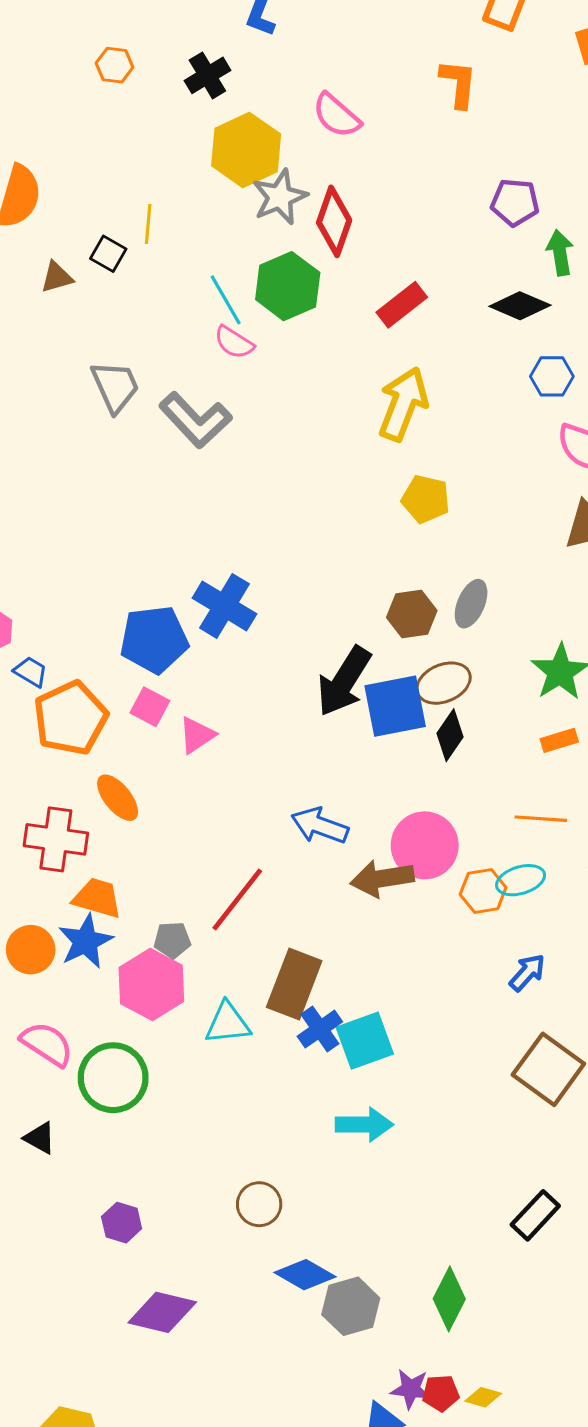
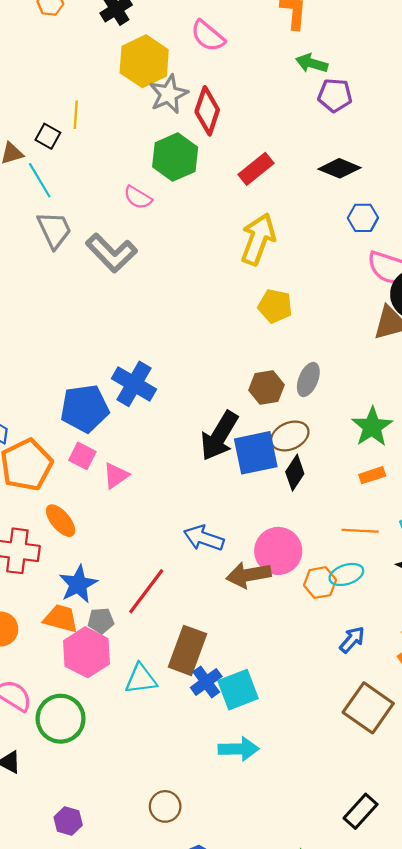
green arrow: (560, 253) -> (312, 63), moved, turned -64
cyan line: (226, 300) -> (40, 180), moved
orange trapezoid: (97, 898) -> (61, 618), moved
blue star: (86, 941) -> (78, 584), moved

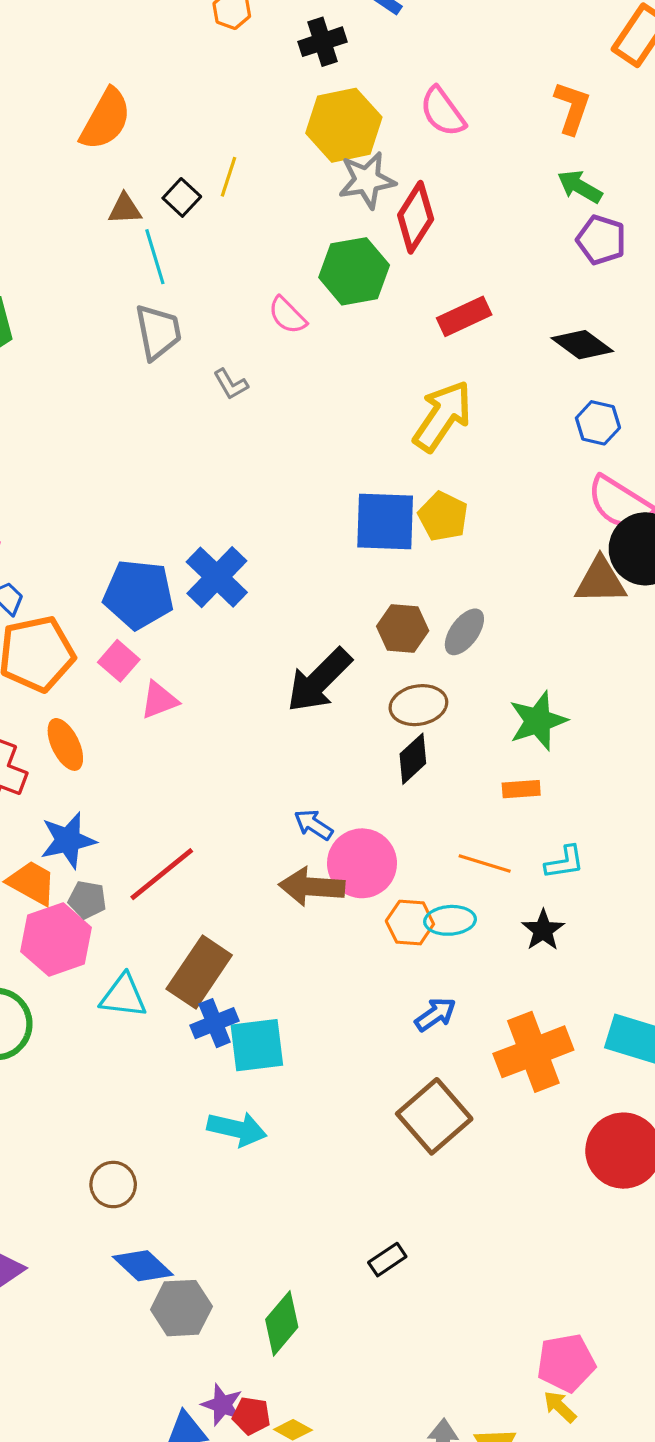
gray L-shape: (111, 253) -> (231, 384), size x0.5
blue square: (256, 453) -> (385, 522), moved
blue arrow: (204, 538) -> (313, 825), moved, size x0.7
black rectangle: (361, 811) -> (387, 1260), size x0.7

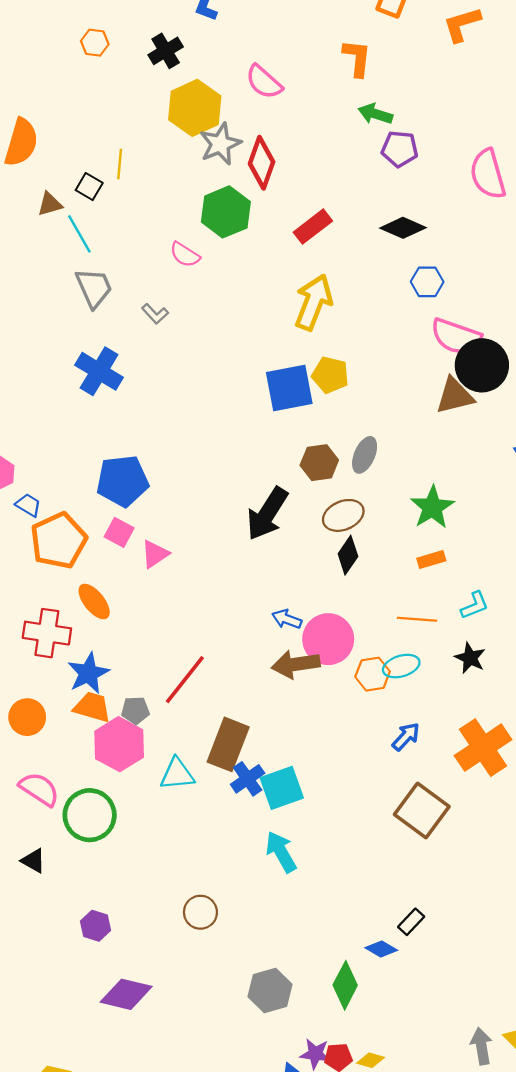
blue cross: (217, 577) -> (99, 371), moved
blue star: (68, 840) -> (88, 673), moved
cyan arrow: (237, 1129) -> (281, 852), turned -120
blue diamond: (143, 1266) -> (381, 949), moved, size x0.7

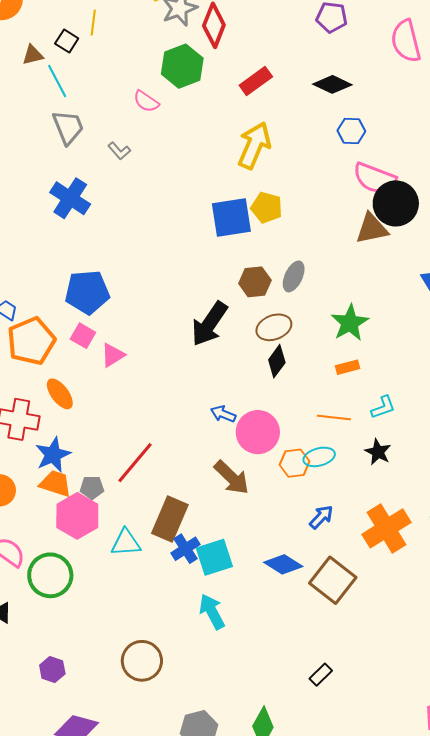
brown arrow: (296, 664) -> (232, 477), moved, turned -129
brown circle: (200, 912) -> (142, 661), size x1.4
blue diamond: (381, 949) -> (283, 564), moved, size x1.4

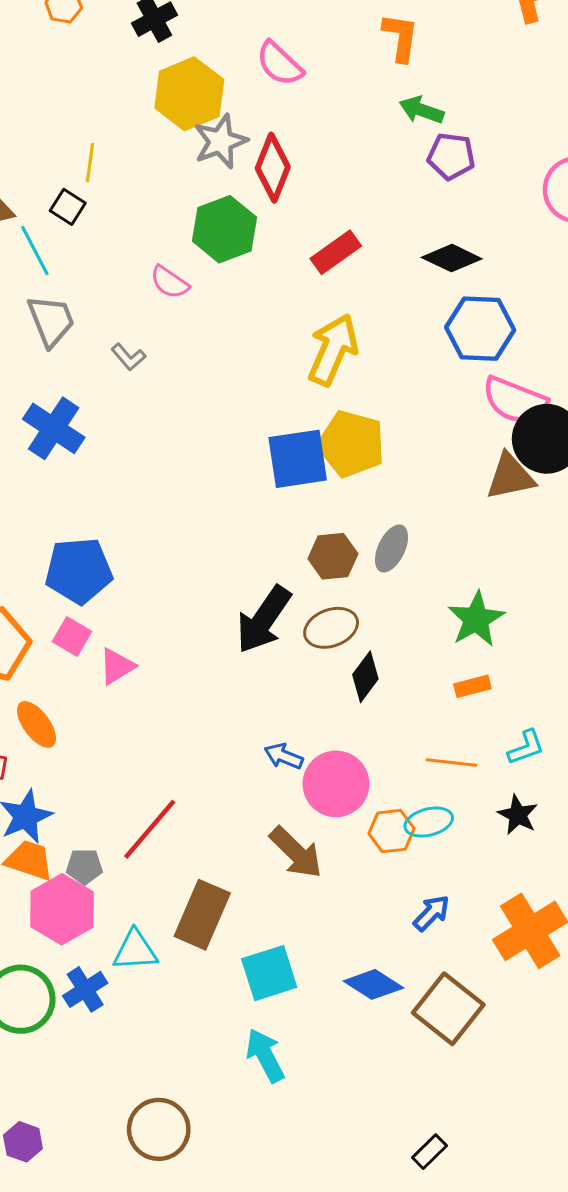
black square: (67, 41) -> (68, 207), moved
blue hexagon: (351, 131) -> (480, 329), size x1.6
yellow pentagon: (267, 208) -> (351, 444), size x1.4
brown ellipse: (274, 327) -> (331, 628), moved
blue cross: (185, 549) -> (85, 989), moved

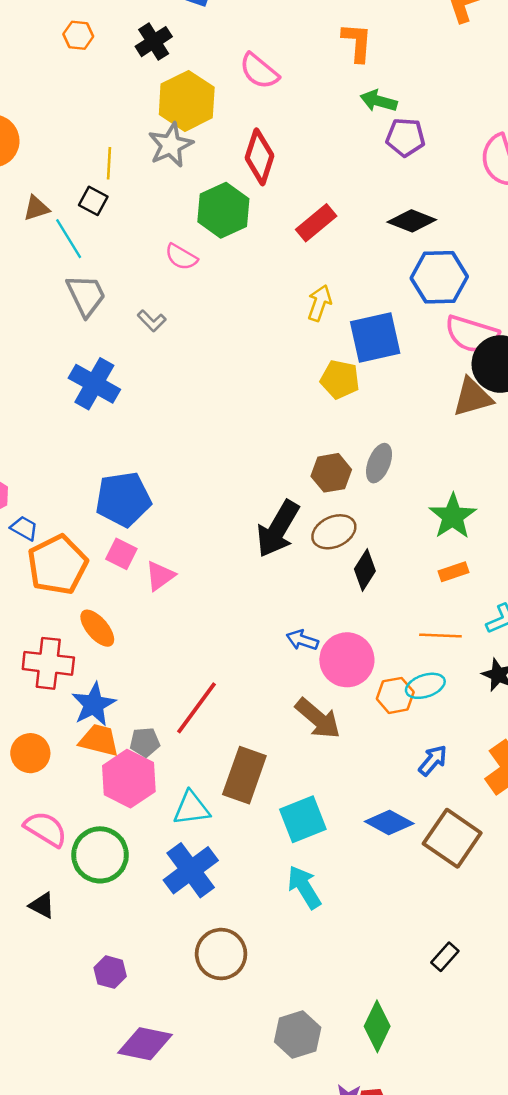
gray star: (221, 141) -> (171, 145), moved
yellow arrow: (333, 350) -> (319, 303), size x0.6
yellow pentagon: (351, 444) -> (340, 379), size x0.7
blue square: (298, 459) -> (375, 337), moved
blue cross: (85, 989) -> (191, 870), moved, size x1.5

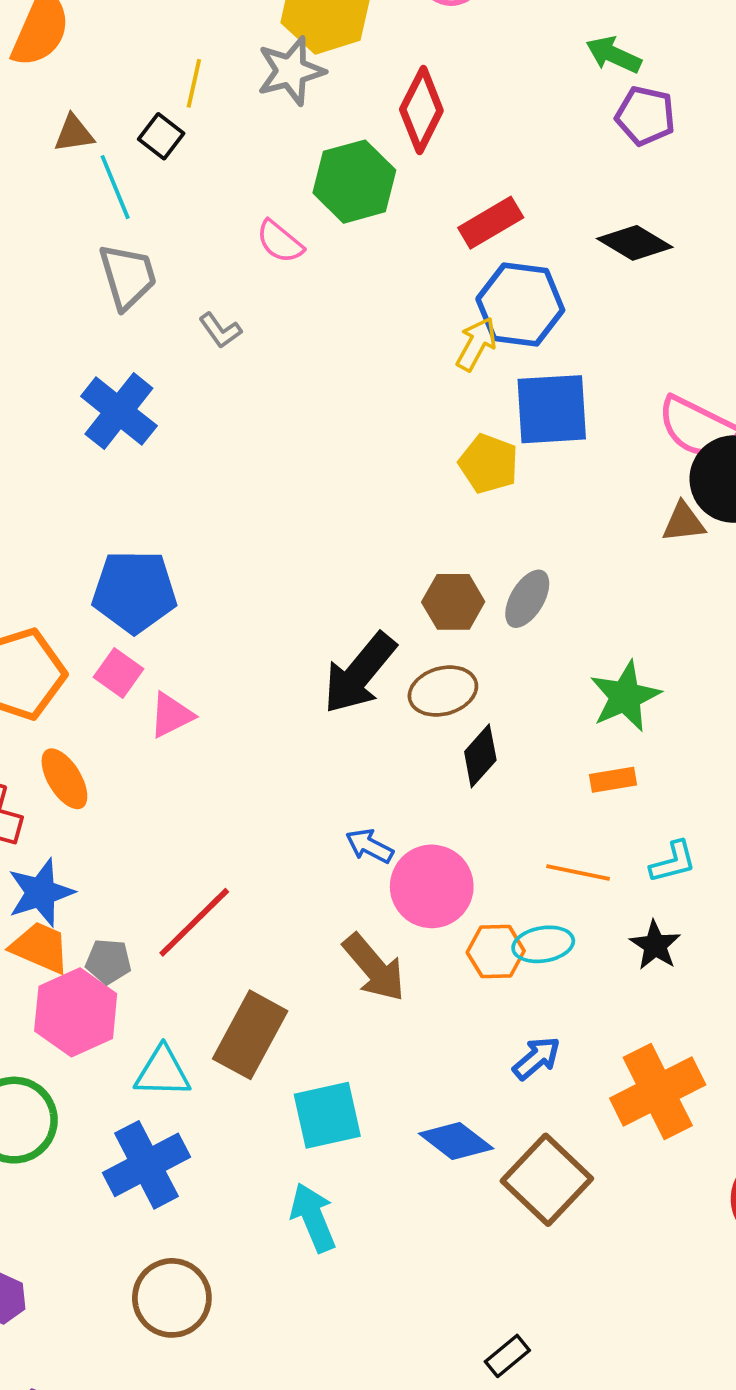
blue hexagon: (439, 277) -> (520, 304), moved
brown triangle: (473, 397) -> (684, 522), size x0.7

